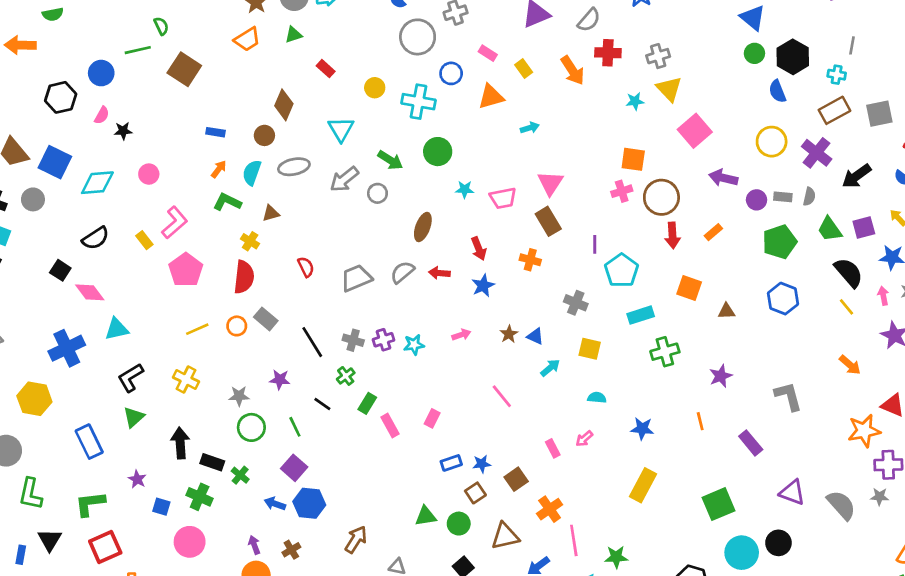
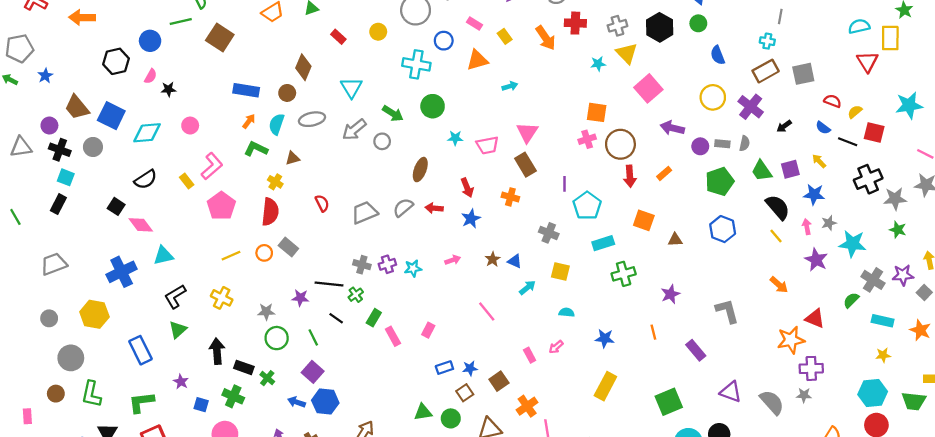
black hexagon: (793, 57) -> (660, 27), moved
yellow circle: (375, 88) -> (378, 32), moved
blue rectangle: (216, 132) -> (246, 90), size x1.6
black arrow: (857, 176) -> (784, 126), size x0.6
black line: (312, 342) -> (329, 284), moved, turned -52

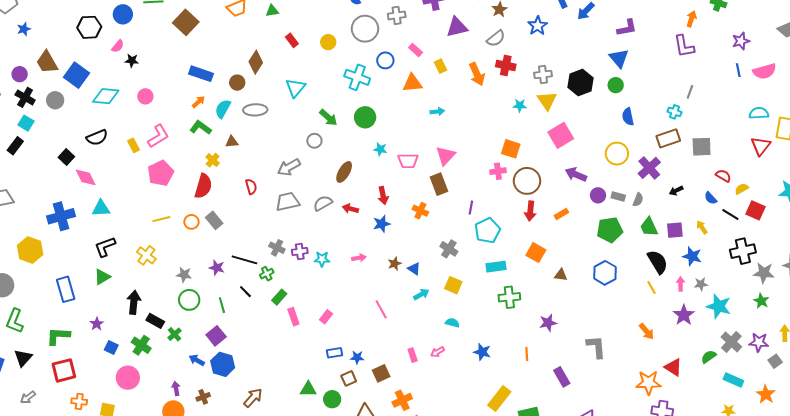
gray arrow: (354, 130) -> (289, 167), moved
yellow rectangle: (605, 386) -> (499, 398), moved

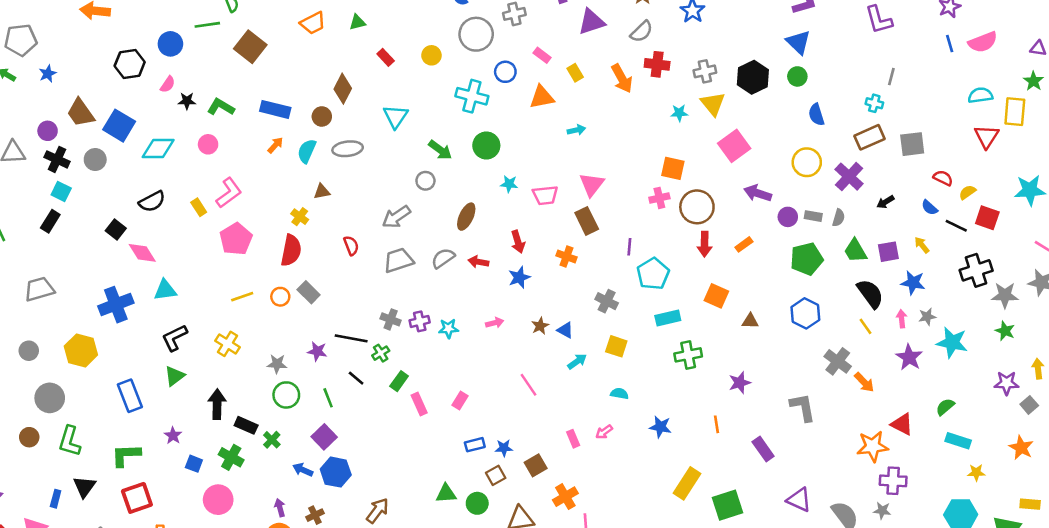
green L-shape: (200, 128) -> (221, 107), moved
gray cross: (731, 342) -> (838, 361), moved
cyan rectangle: (733, 380) -> (958, 441), moved

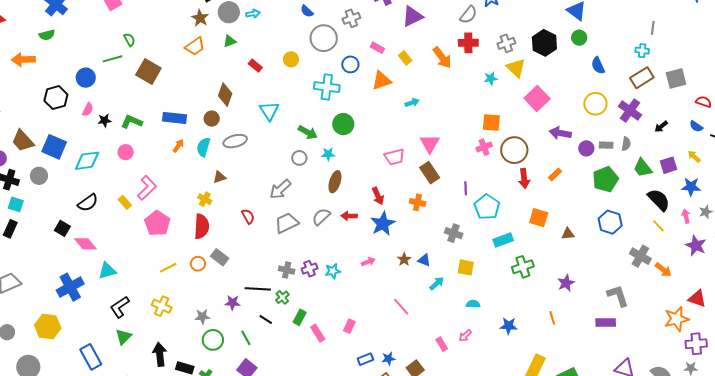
gray semicircle: (642, 32) -> (468, 15), moved
cyan star: (509, 184) -> (328, 154), moved
blue star: (519, 277) -> (383, 224), size x1.4
purple rectangle: (763, 449) -> (606, 323), moved, turned -48

